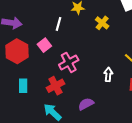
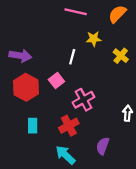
purple semicircle: (86, 104) -> (103, 146), turned -42

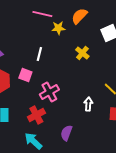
yellow star: (94, 39) -> (58, 28), moved
pink square: (56, 81) -> (25, 75), turned -32

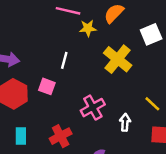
yellow cross: (82, 53) -> (118, 59), size x1.6
pink cross: (49, 92) -> (93, 108), moved

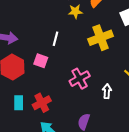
yellow cross: (118, 59) -> (101, 38), turned 30
red cross: (61, 136) -> (42, 103), moved

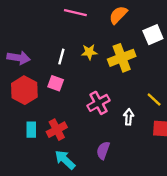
yellow star: (75, 11) -> (89, 52), moved
white line: (55, 39) -> (61, 57), moved

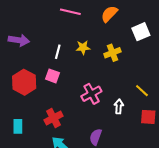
purple arrow: (19, 58) -> (19, 40), moved
yellow cross: (122, 58) -> (112, 53), size x0.7
cyan rectangle: (31, 130) -> (18, 126), moved

